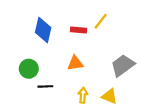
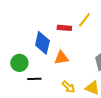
blue diamond: (43, 30) -> (42, 43), moved
yellow arrow: (83, 95) -> (68, 87), turned 128

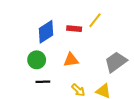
blue diamond: (42, 43) -> (46, 32), moved, turned 45
green circle: (19, 63) -> (37, 60), moved

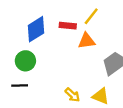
orange triangle: (71, 60) -> (86, 41), moved
black line: (43, 82) -> (20, 85), moved

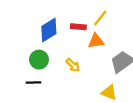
yellow arrow: (72, 95) -> (73, 65), moved

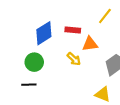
yellow line: (100, 18) -> (105, 16), moved
yellow arrow: (73, 65) -> (74, 59), moved

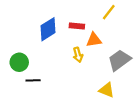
yellow arrow: (74, 59) -> (78, 55), turned 32
green circle: (34, 62) -> (19, 62), moved

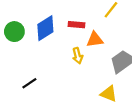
green circle: (19, 62) -> (14, 32), moved
black line: (33, 80) -> (29, 83), turned -32

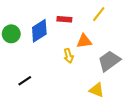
red rectangle: (76, 25) -> (64, 19), moved

